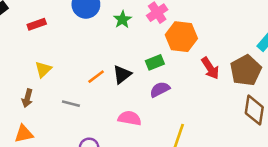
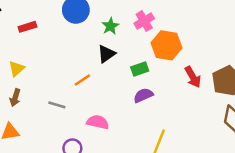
yellow triangle: (43, 69) -> (17, 69), moved
black triangle: (122, 74) -> (106, 54), moved
pink semicircle: (130, 118) -> (98, 122), moved

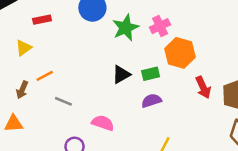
green star: (110, 26) -> (126, 28), size x1.5
black triangle: (106, 54) -> (121, 74), moved
yellow triangle: (17, 69) -> (24, 48), moved
orange line: (82, 80) -> (45, 76), moved

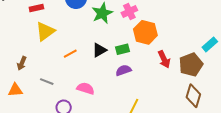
yellow triangle: (24, 48) -> (45, 31), moved, size x1.5
orange line: (45, 76) -> (70, 54), moved
gray line: (63, 101) -> (47, 82), moved

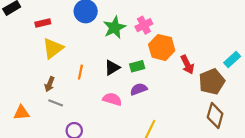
orange line: (70, 54) -> (80, 72), turned -48
red arrow: (164, 59) -> (187, 65), moved
brown arrow: (22, 63) -> (50, 84), moved
pink semicircle: (86, 88) -> (112, 99), moved

